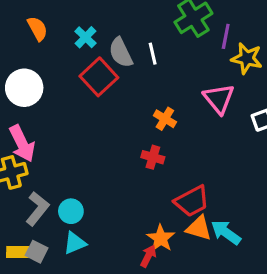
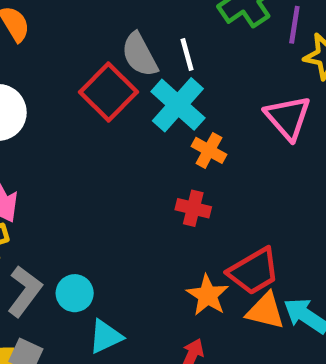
cyan cross: (85, 37) -> (178, 105), moved, size x1.6
orange star: (161, 238) -> (208, 295), moved
cyan triangle: (75, 243) -> (106, 337), moved

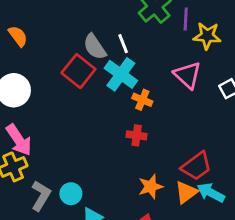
red trapezoid: (254, 271) -> (196, 166), moved
orange star: (208, 295) -> (151, 187), turned 30
orange triangle: (265, 311) -> (186, 192), turned -45

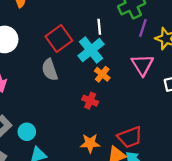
purple line: (186, 19) -> (143, 28), moved
gray semicircle: (95, 47) -> (50, 70), moved

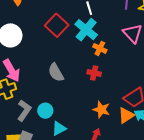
gray semicircle: (50, 70) -> (56, 73), moved
orange star: (90, 143) -> (101, 110), turned 30

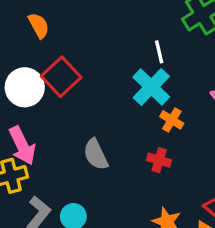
red square: (57, 25) -> (61, 77), moved

